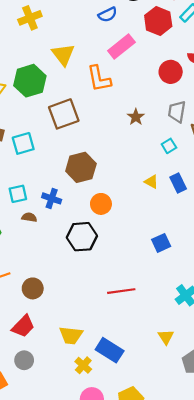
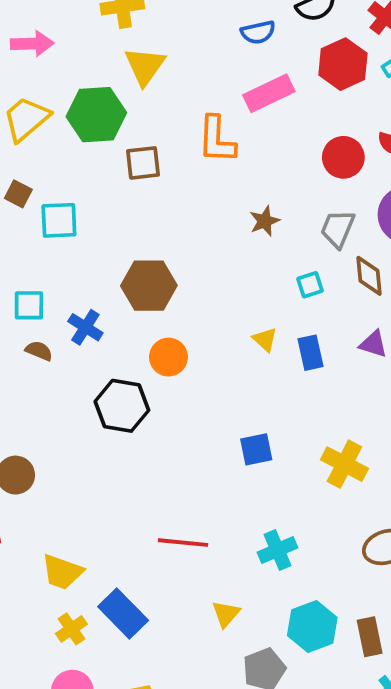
yellow triangle: (63, 55) -> (145, 66), moved
brown square: (64, 114) -> (143, 163), moved, size x0.7
red line: (121, 291) -> (183, 543), moved

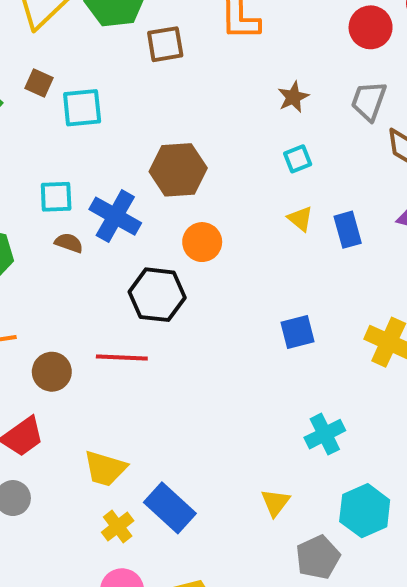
cyan square: (310, 285) -> (298, 159), moved
blue cross: (85, 327) -> (115, 216), size x1.4
red line: (183, 543) -> (122, 357), moved

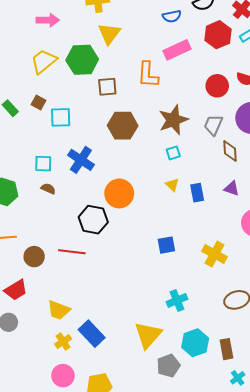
brown star: (293, 97) -> (173, 120), size x1.8
brown hexagon: (178, 170) -> (123, 126), moved
blue cross: (115, 216) -> (81, 160), moved
orange circle: (202, 242) -> (119, 193), size x1.4
yellow triangle: (275, 503) -> (148, 335), size x1.8

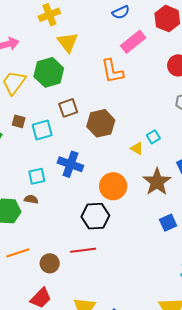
brown square: (107, 87) -> (68, 108), moved
brown star: (173, 120) -> (157, 182), moved
yellow triangle: (172, 185) -> (137, 148), moved
brown semicircle: (48, 189) -> (31, 199), moved

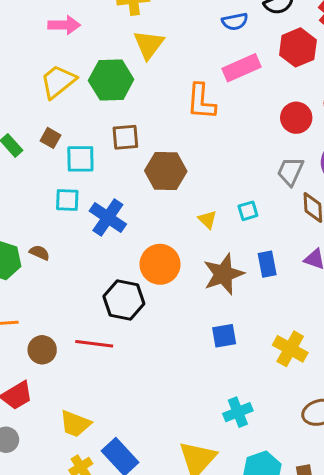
cyan square: (153, 137) -> (248, 211), moved
cyan square: (37, 176) -> (67, 200), moved

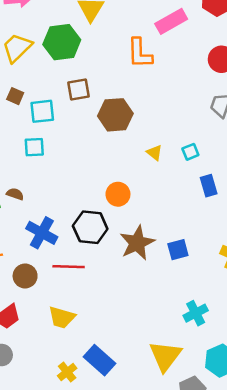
cyan square: (248, 211) -> (190, 152), moved
blue cross: (108, 218) -> (42, 233), moved
orange circle: (160, 264) -> (118, 194), size x0.7
brown star: (223, 274) -> (137, 243), moved
yellow trapezoid: (75, 424) -> (62, 317), moved

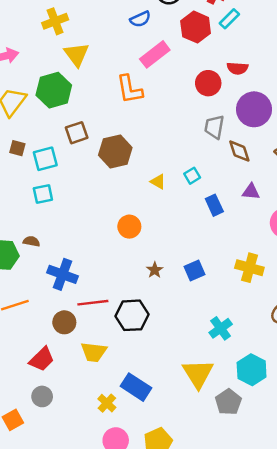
black hexagon: (90, 227) -> (132, 315), moved
brown star: (137, 243) -> (155, 270), size x0.5
brown circle: (25, 276) -> (64, 322), moved

